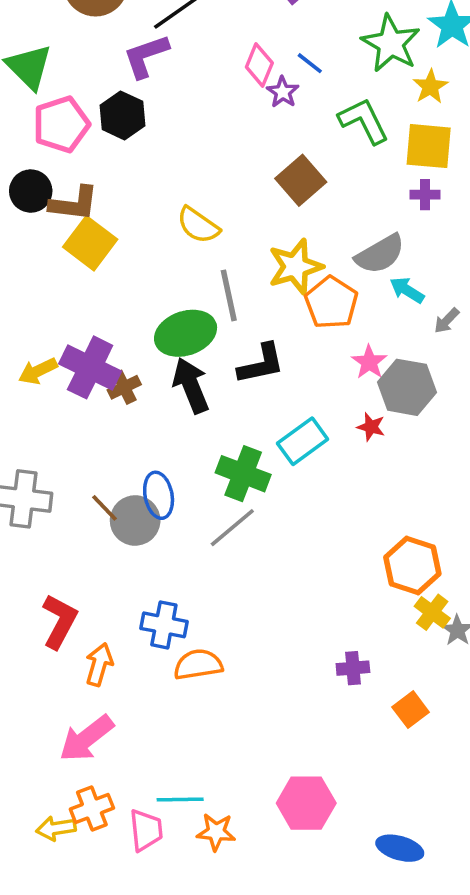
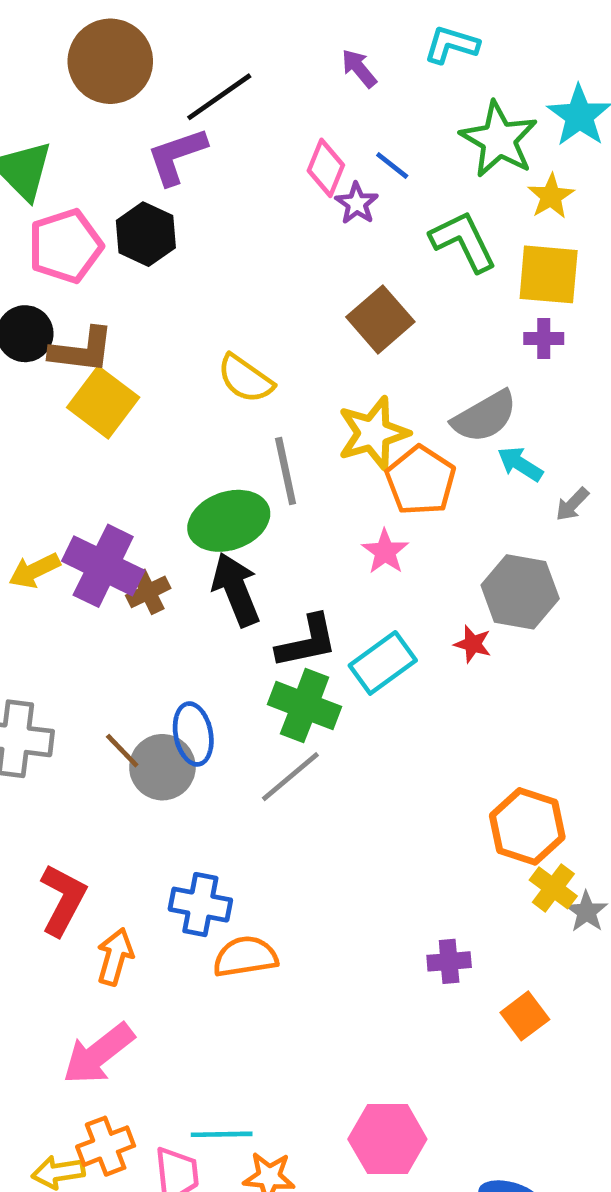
pink star: (369, 362) -> (385, 552), moved
black L-shape: (261, 364) -> (307, 642), moved

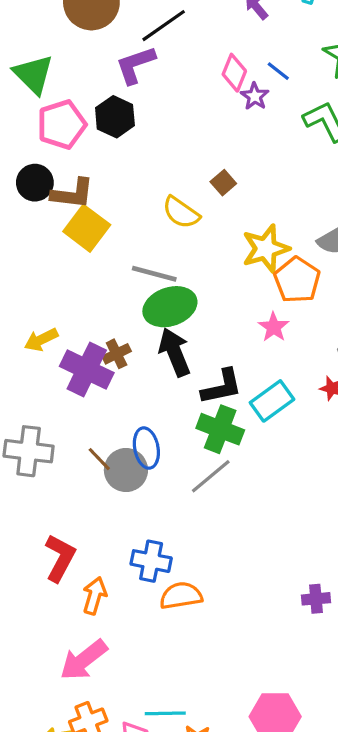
brown square: (380, 319) -> (223, 183), moved, size x0.6
gray line: (286, 471) -> (154, 274), moved, turned -63
purple cross: (103, 566) -> (87, 370), moved

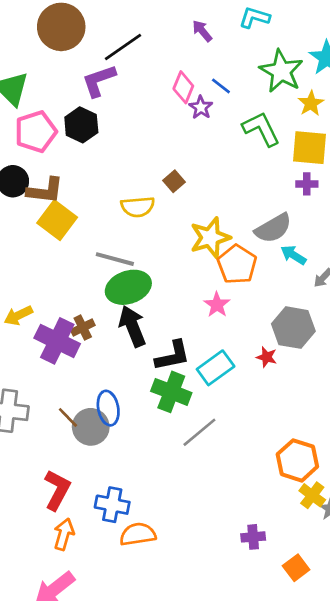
yellow semicircle: (181, 212) -> (138, 207), turned -40
gray line: (211, 476) -> (199, 432), moved
red L-shape: (60, 558) -> (57, 490), moved

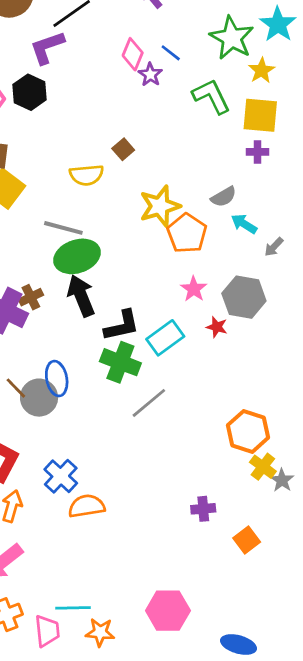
gray semicircle: (273, 228) -> (224, 197), size x0.7
pink star: (217, 305) -> (194, 289), moved
blue cross: (112, 505) -> (61, 476), turned 32

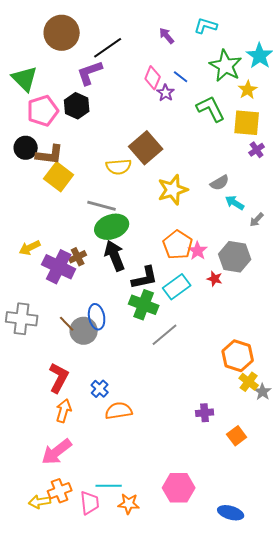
brown square: (123, 149) -> (146, 148), size x2.0
purple cross: (257, 152) -> (257, 150), moved, turned -35
orange pentagon: (187, 233) -> (178, 245), moved
blue cross: (61, 476) -> (100, 389), size x0.7

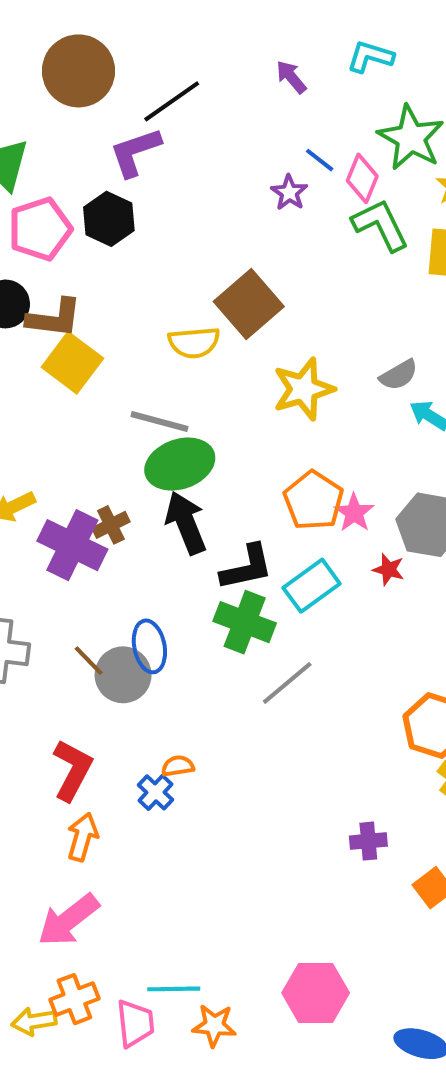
pink diamond: (153, 78) -> (362, 178), moved
orange semicircle: (119, 411) -> (178, 766), moved, size x0.6

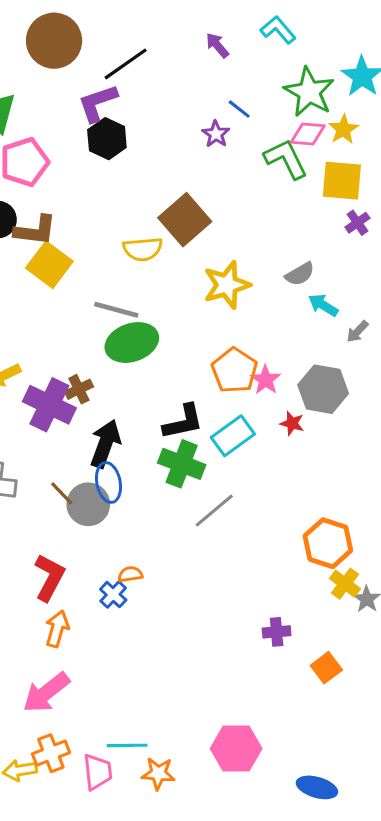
cyan L-shape: (370, 57) -> (278, 30), turned 33
pink diamond: (362, 178) -> (308, 134), moved, turned 72
black hexagon: (109, 219) -> (107, 139), moved
black arrow: (186, 523) -> (105, 444), moved, turned 42

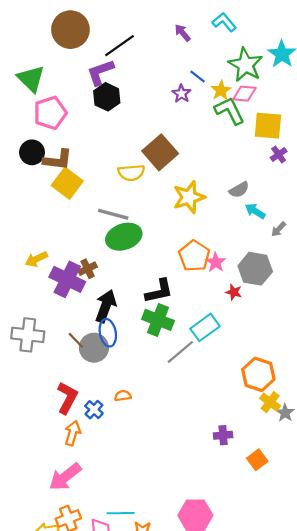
yellow star: (343, 129) -> (221, 90), moved
cyan rectangle: (233, 436) -> (205, 327), moved
blue cross: (113, 595) -> (94, 410), moved

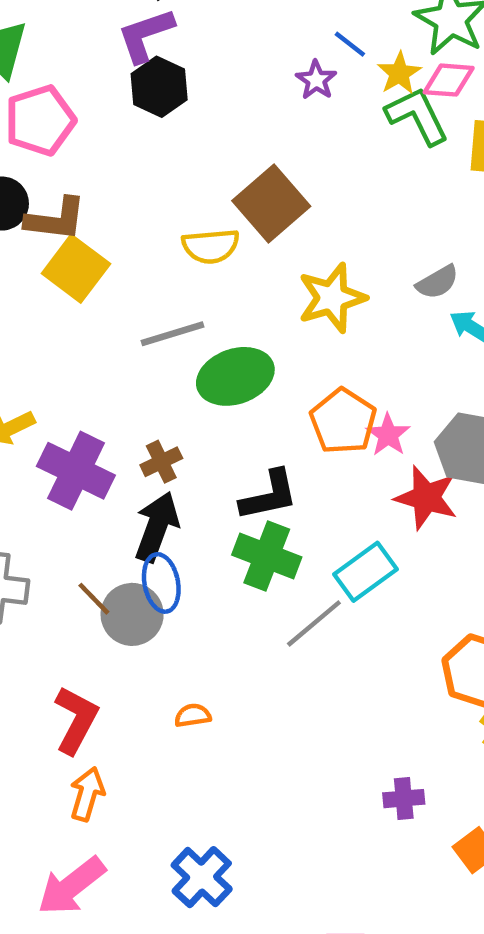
gray line: (113, 214) -> (172, 334), turned -32
green ellipse: (124, 237) -> (235, 376), moved
brown cross: (88, 269) -> (161, 462), moved
red star: (234, 292) -> (426, 498), size x1.8
blue cross: (94, 410) -> (202, 877), moved, size x1.5

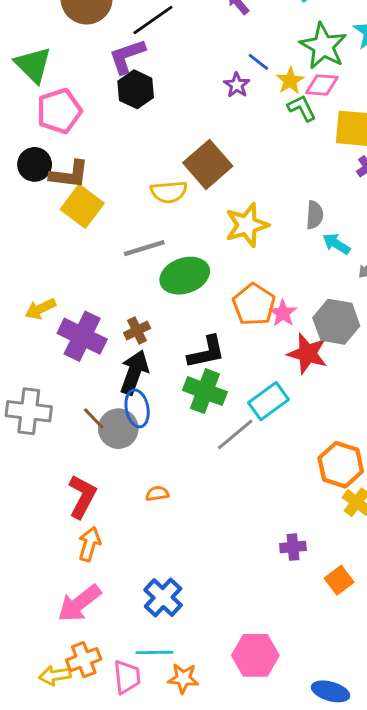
green L-shape: (417, 116) -> (302, 108), size x0.7
gray semicircle: (437, 282) -> (315, 215), turned -56

